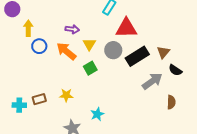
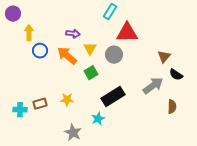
black rectangle: (137, 56) -> (113, 97), moved

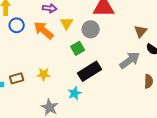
green square: (91, 73) -> (78, 48), moved

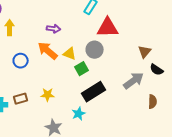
yellow triangle: (67, 23) -> (70, 54), moved, turned -40
blue circle: (17, 25) -> (21, 61), moved

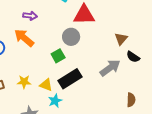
yellow triangle: (70, 54) -> (46, 85), moved
brown semicircle: (153, 102) -> (131, 100), moved

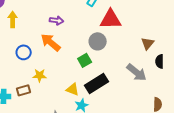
black semicircle: (133, 57) -> (160, 61), turned 56
gray arrow: (110, 68) -> (137, 72), turned 75
yellow star: (24, 82) -> (40, 75), moved

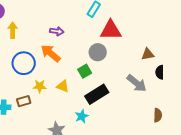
brown triangle: (148, 43) -> (148, 54), turned 40
blue circle: (24, 52) -> (24, 63), size x1.5
yellow triangle: (73, 89) -> (63, 86), moved

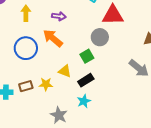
yellow arrow: (13, 30) -> (26, 13), moved
yellow star: (40, 86) -> (46, 84), moved
black rectangle: (97, 94) -> (86, 80), moved, size x0.7

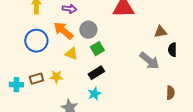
gray circle: (100, 37) -> (88, 30), moved
yellow triangle: (65, 71) -> (71, 54), moved

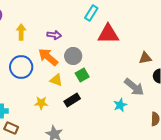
black rectangle: (96, 73) -> (72, 100), moved
brown rectangle: (36, 79) -> (11, 128), moved, turned 40
cyan star: (94, 94) -> (120, 105), moved

